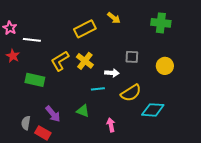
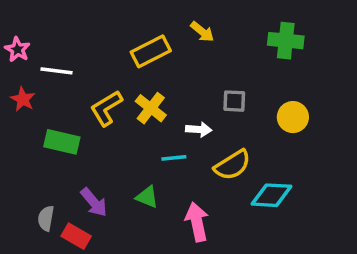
pink arrow: (111, 125) -> (197, 222), size x1.5

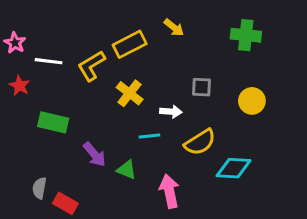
yellow L-shape: (106, 108) -> (91, 66), moved
purple arrow: (94, 202) -> (94, 154), moved

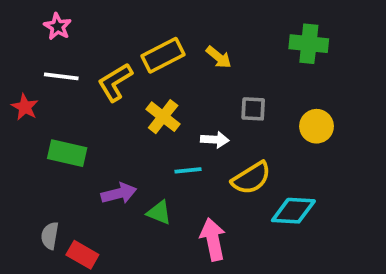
yellow arrow: (174, 28) -> (219, 57), moved
pink star: (15, 43) -> (57, 26), moved
purple arrow: (94, 154) -> (119, 193), turned -64

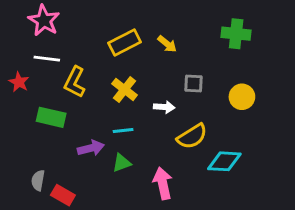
pink star: (57, 26) -> (44, 20), size x1.5
yellow L-shape: (115, 82) -> (75, 82), moved, turned -32
cyan line: (188, 170) -> (123, 131), moved
green triangle: (159, 213) -> (122, 163), turned -42

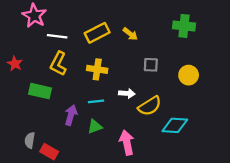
white line: (47, 59) -> (57, 36), moved
yellow cross: (125, 89) -> (97, 69), turned -30
white arrow: (164, 107) -> (127, 93), moved
purple arrow: (91, 148) -> (71, 115), turned -60

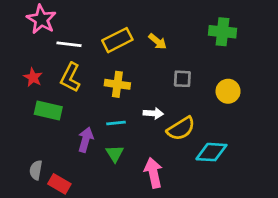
red star: (15, 64) -> (33, 77), moved
green triangle: (95, 127) -> (115, 153), turned -42

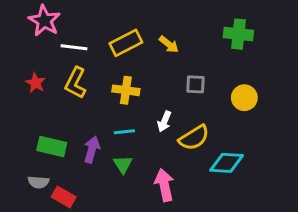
green rectangle: (48, 111) -> (52, 147), moved
white arrow: (153, 113) -> (164, 121), turned 108
gray semicircle: (36, 170) -> (38, 182), turned -96

